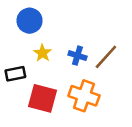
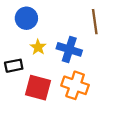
blue cross: (77, 56) -> (69, 49), size x1.5
brown line: (106, 57) -> (95, 22), moved, turned -50

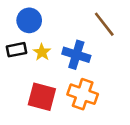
brown line: (95, 22) -> (104, 24), turned -30
black rectangle: (14, 66) -> (16, 50), moved

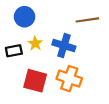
brown line: (104, 24) -> (87, 20), turned -60
black rectangle: (16, 50) -> (14, 51), moved

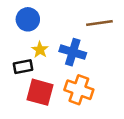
black rectangle: (14, 51) -> (23, 67), moved

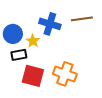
blue circle: (28, 19) -> (13, 34), moved
blue cross: (73, 52) -> (50, 24), moved

